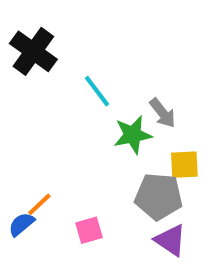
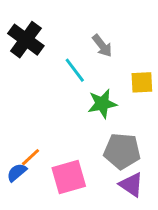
gray arrow: (163, 113) -> (102, 46), moved
yellow square: (184, 165) -> (142, 82), moved
pink square: (89, 230) -> (69, 177), size x1.6

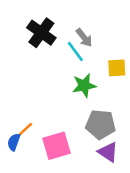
black cross: (26, 40) -> (41, 33), moved
cyan line: (75, 70) -> (75, 52), moved
blue semicircle: (17, 172) -> (14, 142), turned -30

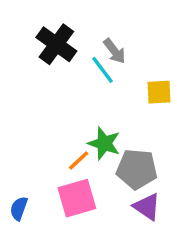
green star: (84, 85) -> (104, 143), moved, turned 30
orange line: (25, 129) -> (79, 161), moved
blue semicircle: (14, 142) -> (19, 208), moved

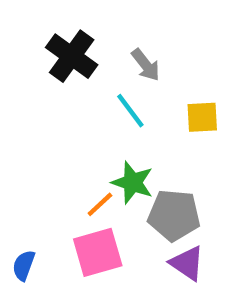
cyan line: (103, 70) -> (130, 111), moved

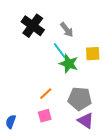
green star: (133, 183) -> (69, 64), moved
pink square: (98, 252) -> (45, 116), size x0.6

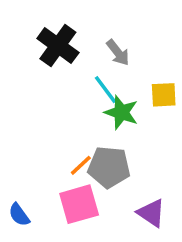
gray pentagon: (80, 99) -> (109, 167), moved
pink square: (45, 116) -> (79, 204), size x1.6
blue semicircle: (11, 122) -> (19, 215), turned -56

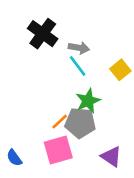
gray arrow: (118, 53) -> (79, 48), moved, turned -42
yellow square: (164, 95) -> (120, 70), turned -36
green star: (121, 112) -> (88, 101), moved, turned 30

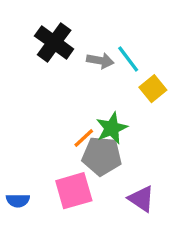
cyan line: (78, 66) -> (128, 59), moved
orange line: (60, 122) -> (84, 138), moved
blue semicircle: (14, 158) -> (18, 201), turned -54

